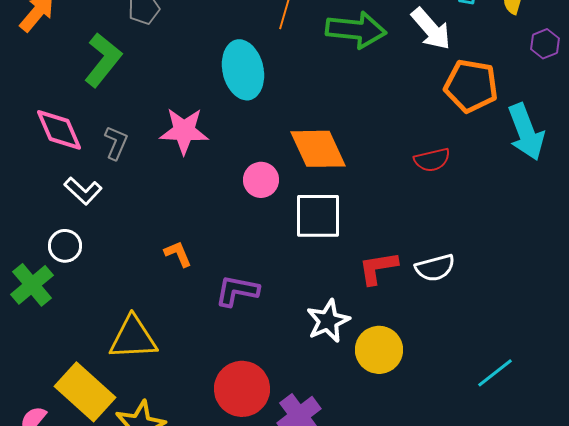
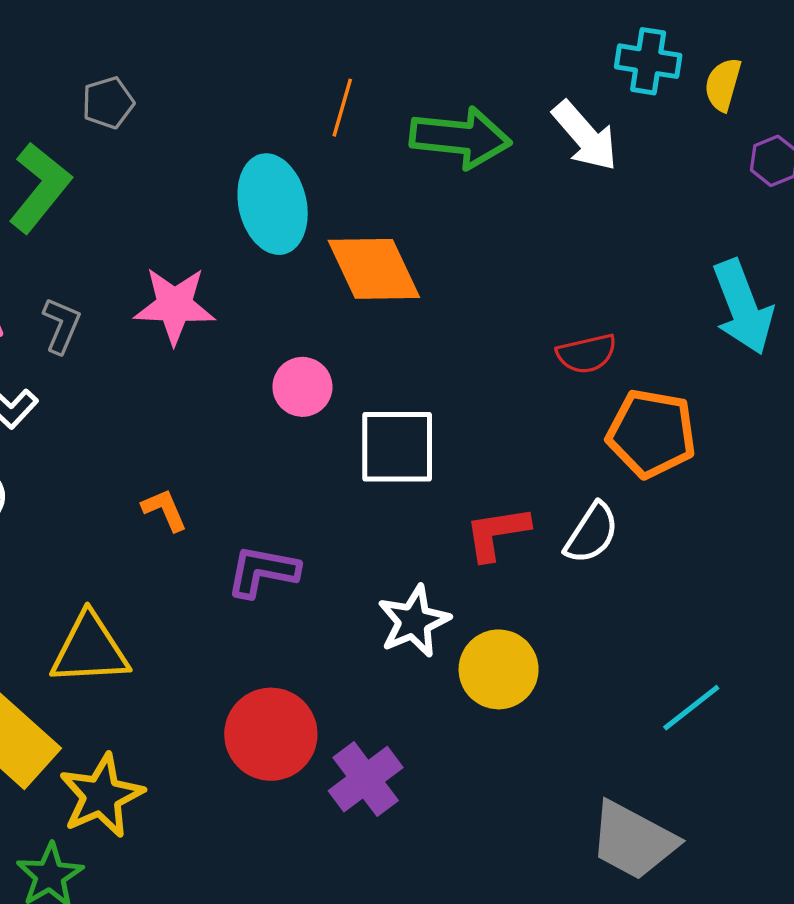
orange pentagon: (471, 86) -> (651, 433), moved
orange diamond: (318, 149) -> (374, 269), moved
white semicircle: (435, 268) -> (592, 533), turned -42

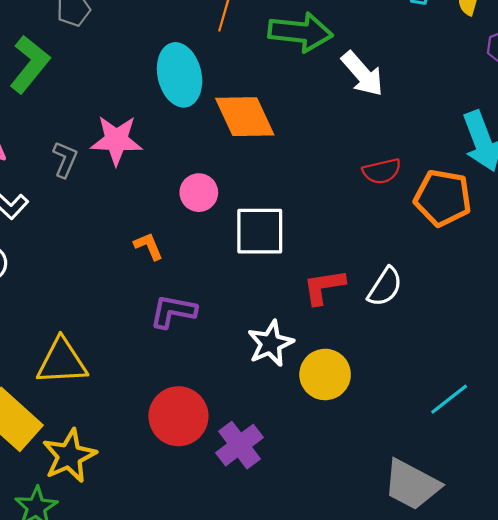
white arrow: (585, 136) -> (362, 74), moved
gray L-shape: (61, 325) -> (65, 159), moved
orange pentagon: (651, 433) -> (443, 198), moved
orange L-shape: (165, 510) -> (148, 246), moved

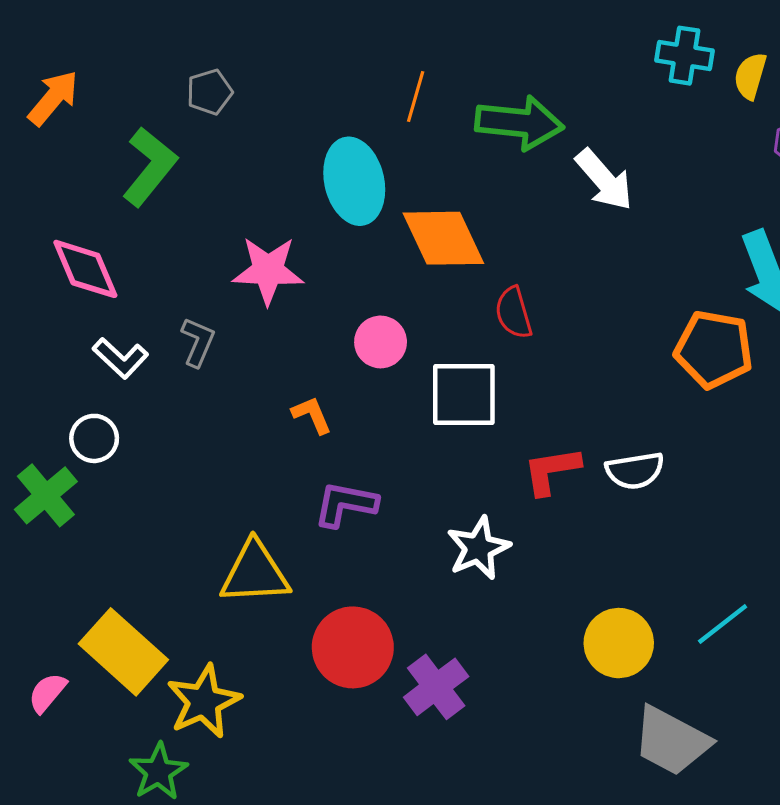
gray L-shape: (65, 159) -> (198, 342), moved
red semicircle: (382, 171) -> (514, 313), moved, turned 87
white semicircle: (385, 287) -> (635, 471), turned 48
yellow triangle: (62, 362) -> (255, 573), moved
yellow circle: (325, 374) -> (619, 643), moved

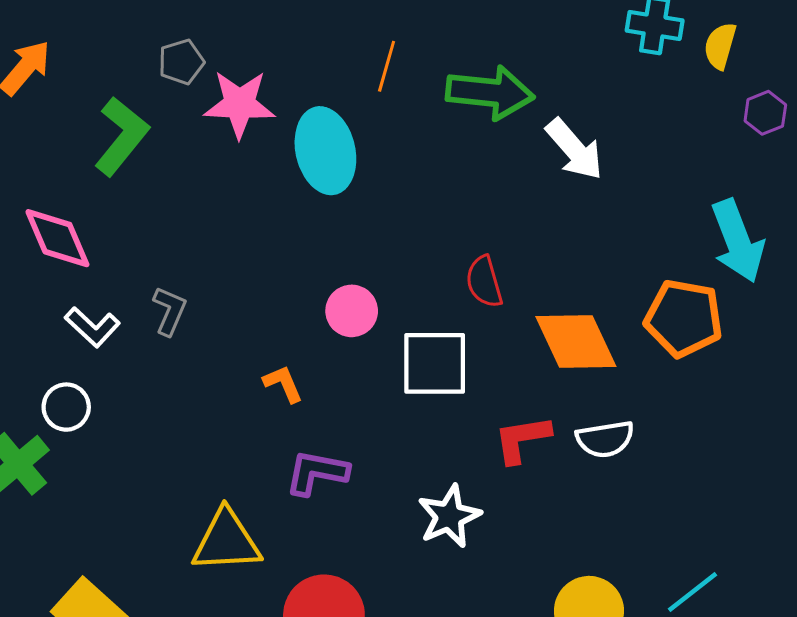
orange diamond: (443, 238) -> (576, 341), moved
pink star: (268, 270) -> (240, 104), moved

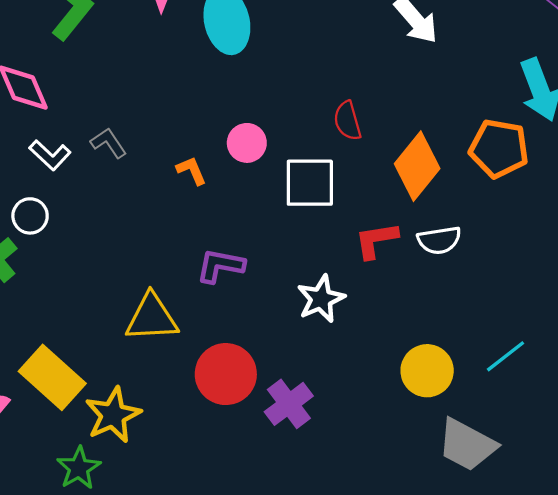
gray L-shape: (170, 311) -> (109, 143), turned -57
orange diamond: (576, 341) -> (417, 166), turned 64
orange L-shape: (283, 384) -> (192, 171), moved

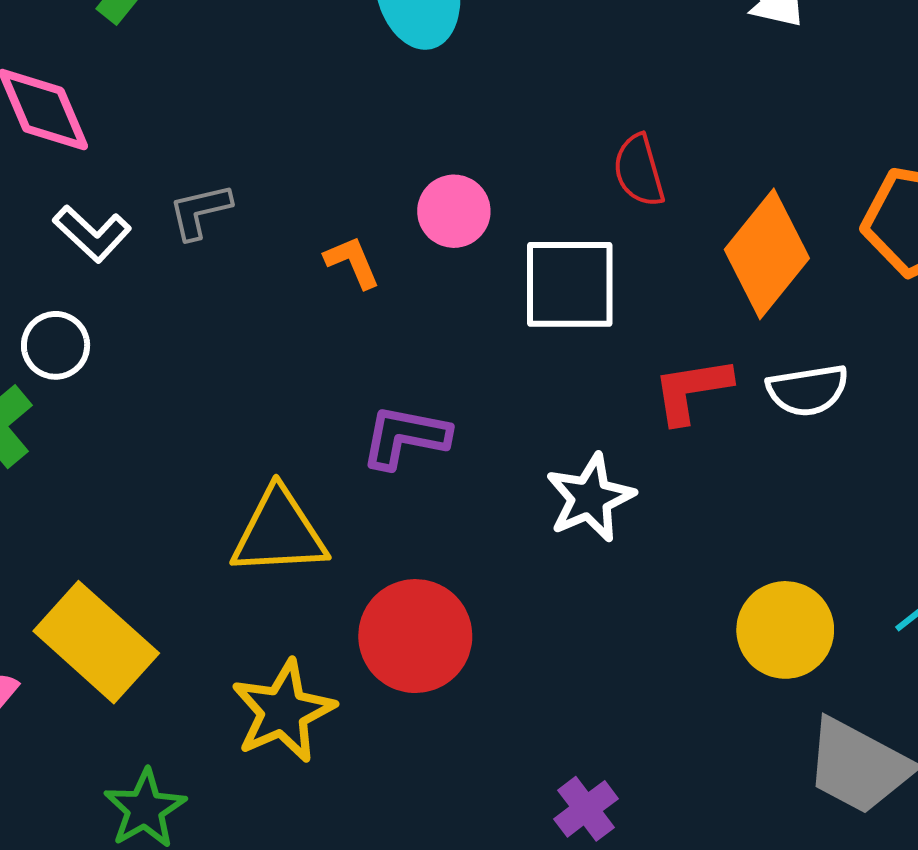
gray L-shape: (109, 143) -> (200, 211), turned -69
purple cross: (289, 404) -> (586, 809), moved, size x0.7
yellow star: (113, 415) -> (283, 711), moved

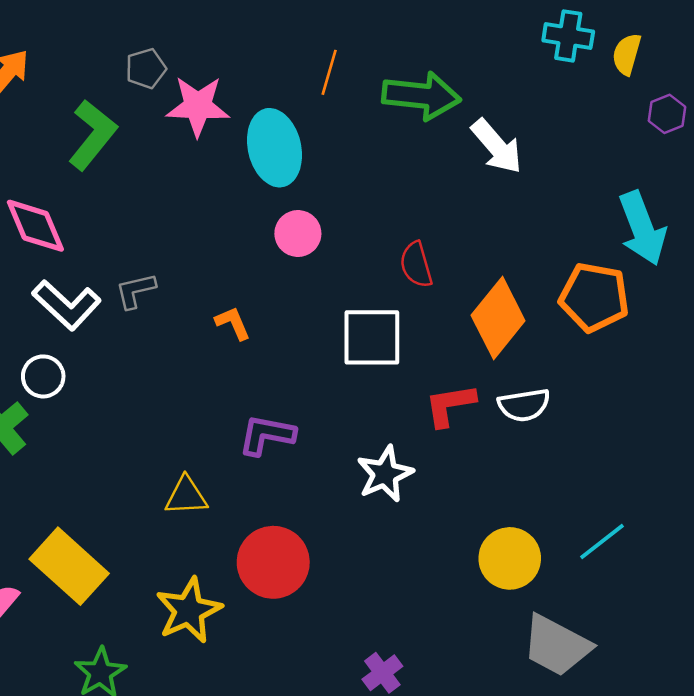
pink circle: (454, 211) -> (298, 234), moved
white L-shape: (92, 234) -> (67, 305), size x1.4
yellow triangle: (279, 532) -> (186, 496), size x0.7

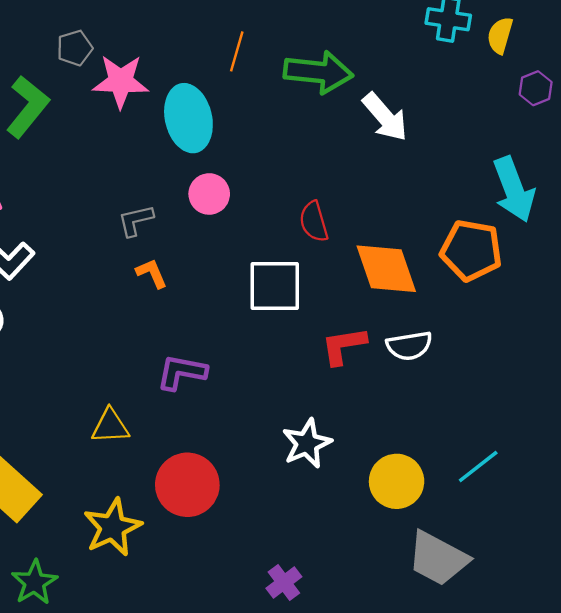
gray L-shape: (135, 291) -> (136, 220), moved
orange diamond: (498, 318) -> (386, 269), turned -58
white star: (385, 474) -> (307, 443), moved

